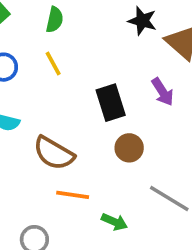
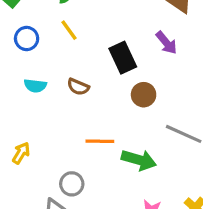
brown semicircle: (54, 153) -> (78, 87), moved, size x0.6
green arrow: (114, 222) -> (139, 160), size x1.5

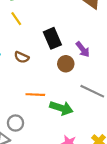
purple arrow: (166, 43) -> (83, 49), moved

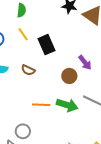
black rectangle: (52, 38) -> (46, 45), moved
green arrow: (61, 108) -> (67, 105), moved

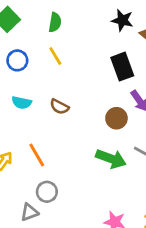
black rectangle: (46, 45) -> (122, 67), moved
orange line: (41, 105) -> (37, 155), moved, turned 54

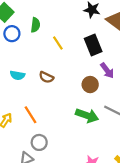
green semicircle: (55, 22) -> (35, 25), moved
yellow line: (55, 56) -> (58, 43), moved
blue circle: (17, 60) -> (12, 34), moved

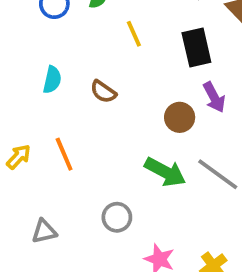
cyan semicircle: (17, 75) -> (52, 80), turned -96
gray circle: (39, 142) -> (117, 217), moved

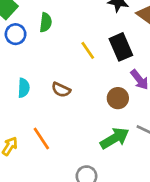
yellow line: (134, 34) -> (88, 50), moved
green arrow: (165, 172) -> (115, 138), turned -48

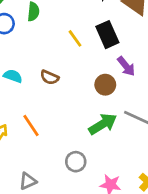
cyan semicircle: (24, 88) -> (13, 76), turned -72

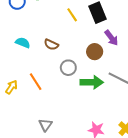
green arrow: (103, 124) -> (92, 82), turned 30
gray circle: (76, 162) -> (68, 68), moved
gray triangle: (28, 181) -> (45, 125), moved, turned -32

